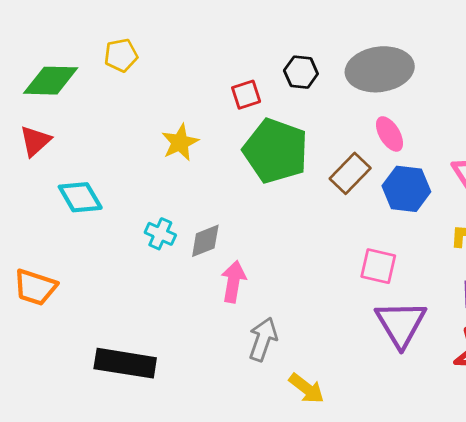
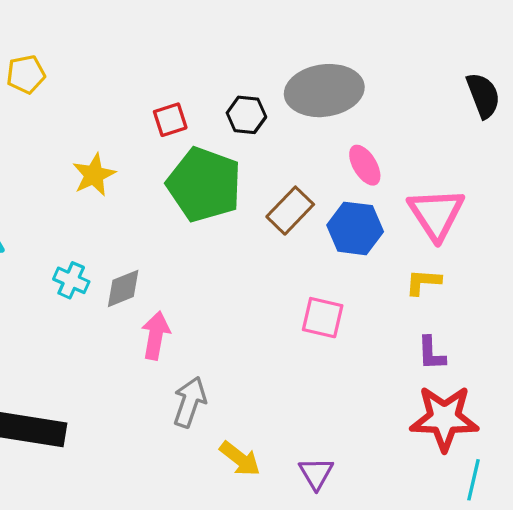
black hexagon: (301, 72) -> (246, 115), moved
pink ellipse: (390, 134) -> (365, 165), moved
purple triangle: (401, 324) -> (316, 473), moved, size x0.6

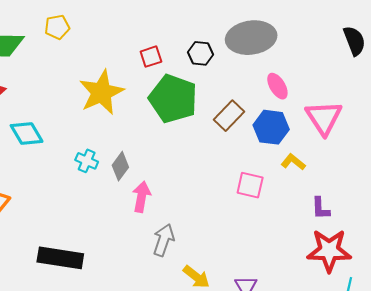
yellow star: (94, 175) -> (101, 92), size x1.6
yellow L-shape: (423, 282) -> (293, 162), moved, turned 35
gray diamond: (123, 288) -> (120, 166), turned -32

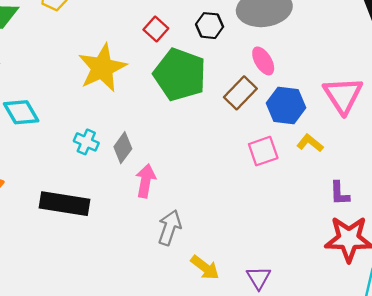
red square: (151, 57) -> (156, 29), turned -30
pink ellipse: (277, 86) -> (263, 61), moved
pink square: (250, 185) -> (263, 151), moved, turned -32
black rectangle: (60, 258) -> (65, 204), moved

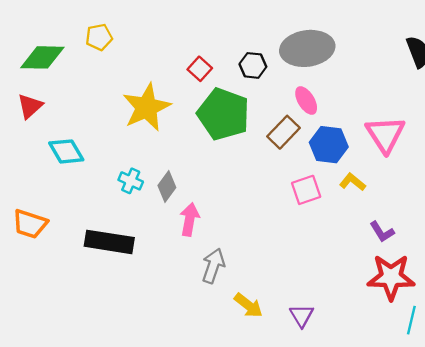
purple L-shape: (340, 193) -> (382, 232), turned -30

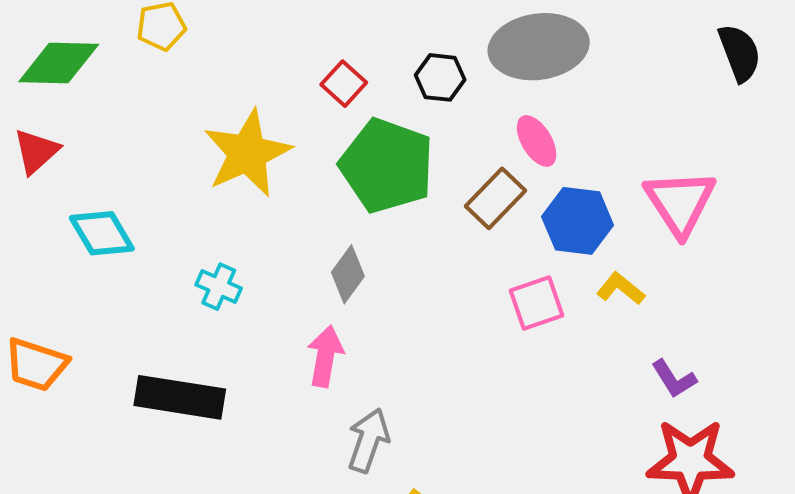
gray diamond: (167, 187) -> (348, 274), moved

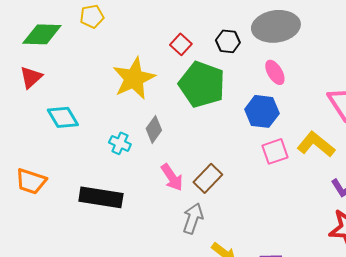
brown rectangle: (496, 198) -> (208, 178), moved
blue hexagon: (578, 221) -> (262, 111), moved
gray diamond: (348, 274) -> (154, 129), moved
yellow L-shape: (621, 289) -> (316, 144), size x1.6
pink arrow: (325, 356) -> (172, 177), turned 136

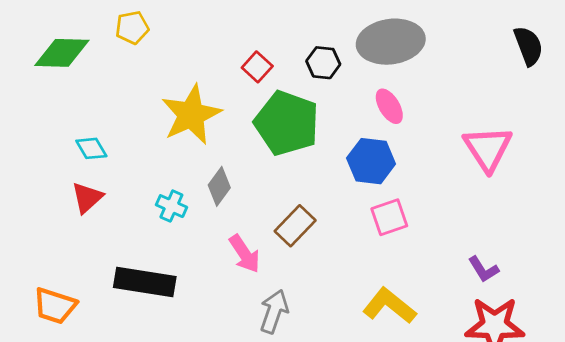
red triangle: (31, 77) -> (87, 198), moved
cyan diamond: (63, 117) -> (91, 148), moved, size x0.7
yellow L-shape: (316, 144) -> (389, 306), moved
brown rectangle: (208, 178) -> (295, 226), moved
orange trapezoid: (31, 181) -> (55, 306), moved

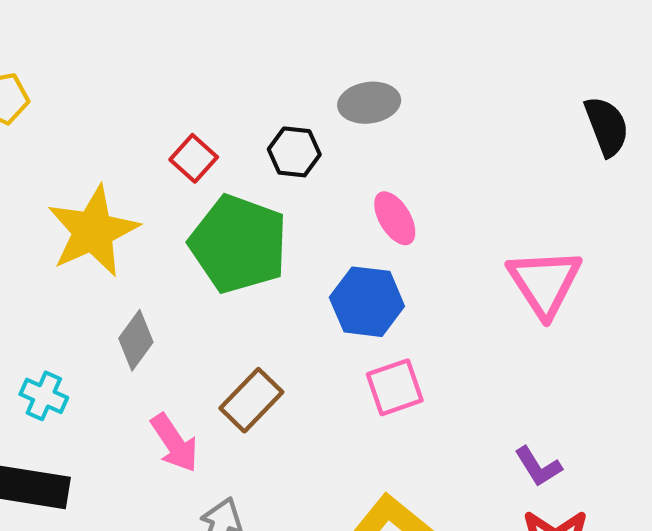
gray ellipse: (391, 42) -> (369, 103), moved, size x0.6
cyan cross: (171, 206) -> (44, 396), moved

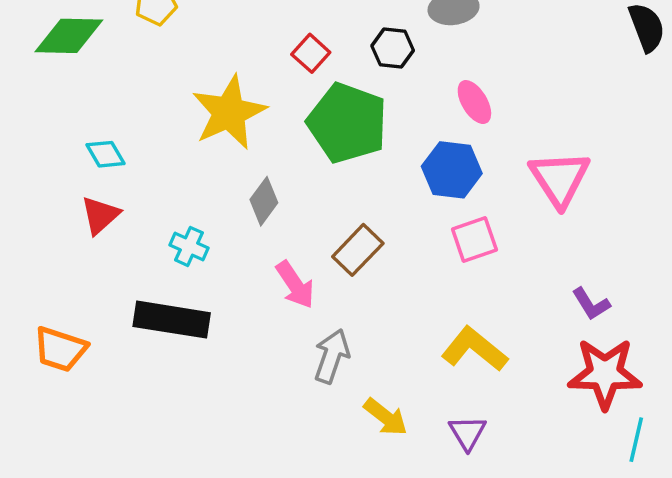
pink triangle: (545, 282) -> (560, 179), moved

